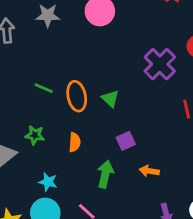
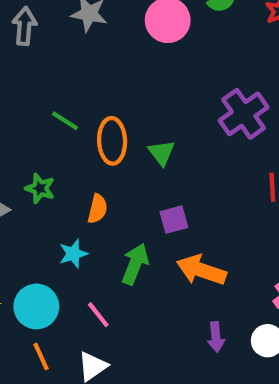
orange arrow: (149, 171) -> (201, 270), size x1.6
cyan star: (48, 182) -> (73, 254), moved, turned 30

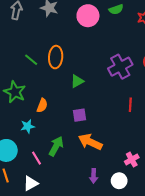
orange ellipse: (112, 141) -> (56, 57), moved
green triangle: (161, 153) -> (77, 81), turned 32
green star: (40, 188) -> (15, 92), size x1.5
green arrow: (135, 264) -> (56, 146), moved

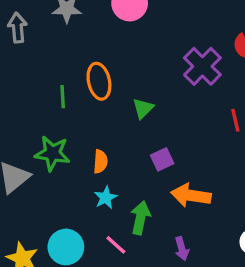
green line: (31, 60) -> (63, 97), turned 64
cyan star: (28, 126) -> (106, 198), moved
purple arrow: (94, 176) -> (182, 249), moved

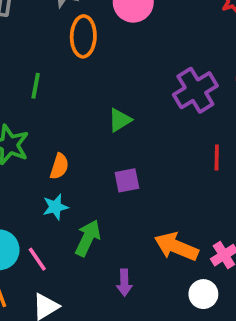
orange ellipse: (99, 81) -> (83, 36), moved
orange arrow: (191, 195) -> (176, 247), moved
pink line: (116, 245) -> (37, 259), moved

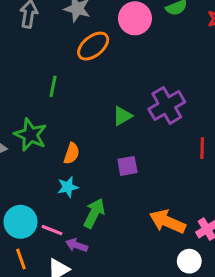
orange ellipse: (83, 36) -> (93, 46), turned 48
purple cross: (195, 90) -> (167, 105), moved
pink line: (37, 259) -> (52, 230), turned -35
purple arrow: (124, 283) -> (77, 245), moved, turned 110

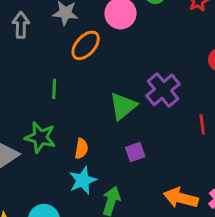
green triangle: (122, 116) -> (123, 106), size x1.5
cyan star: (68, 187) -> (83, 180), size x1.4

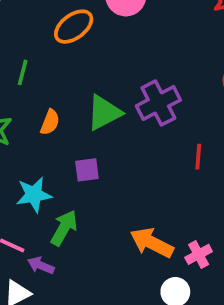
orange semicircle: (81, 149) -> (50, 122), moved
purple square: (135, 152) -> (87, 170), moved

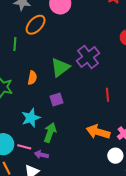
green line: (23, 72) -> (15, 44), moved
red line: (198, 157) -> (108, 95), moved

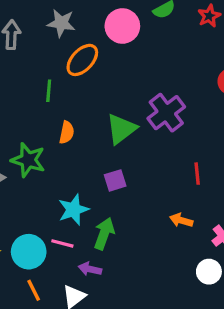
orange semicircle: (32, 78) -> (67, 132), moved
orange arrow: (98, 132) -> (181, 220), moved, size x0.6
pink line: (24, 147) -> (62, 243), moved

